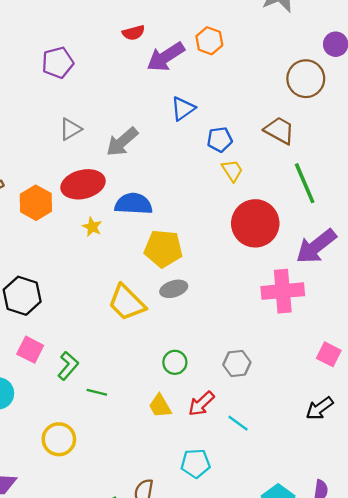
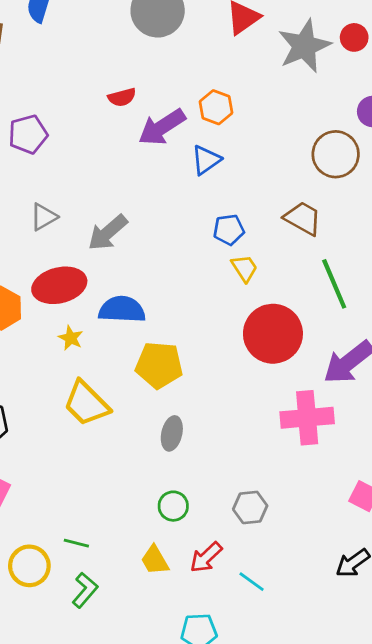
blue triangle: (183, 109) -> (206, 160), moved
gray ellipse: (174, 289) -> (172, 433), moved, turned -60
yellow trapezoid: (127, 303) -> (86, 403), moved
green L-shape: (68, 366) -> (85, 590), moved
yellow circle: (59, 439) -> (29, 566), moved

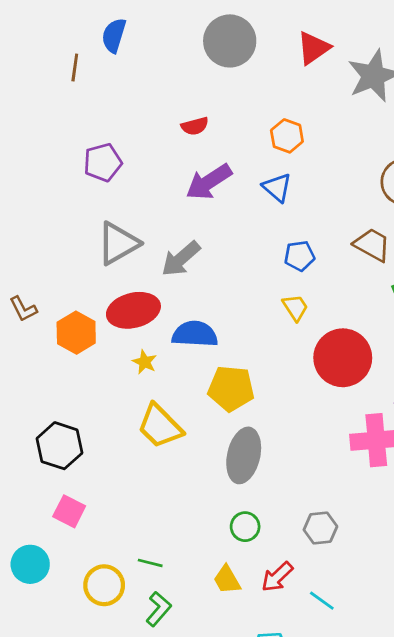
purple arrow: (162, 127) -> (209, 182), moved
blue triangle: (206, 160) -> (277, 188), turned -44
gray triangle: (44, 217) -> (118, 243), size x1.6
yellow trapezoid: (244, 268) -> (295, 308), moved
gray ellipse: (172, 433) -> (244, 455), size x1.6

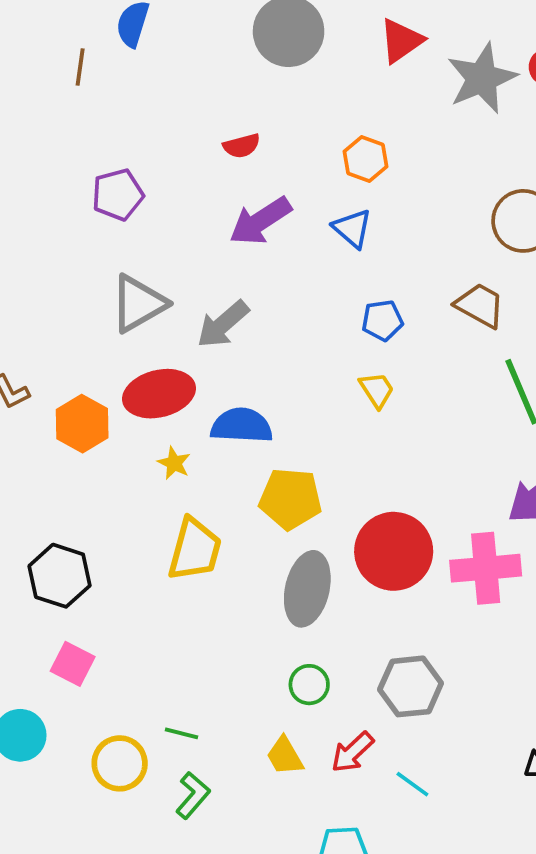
red circle: (343, 358) -> (394, 551), moved
yellow trapezoid: (160, 426) -> (195, 549), turned -120
gray hexagon: (320, 528) -> (411, 686), size x1.4

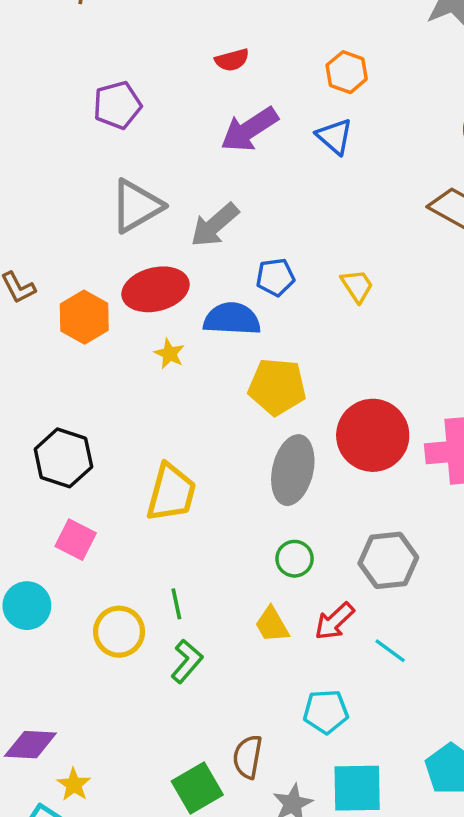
blue pentagon: (382, 320) -> (275, 277), moved
yellow trapezoid: (195, 549) -> (171, 493), moved
green line: (182, 733) -> (176, 604), turned 64

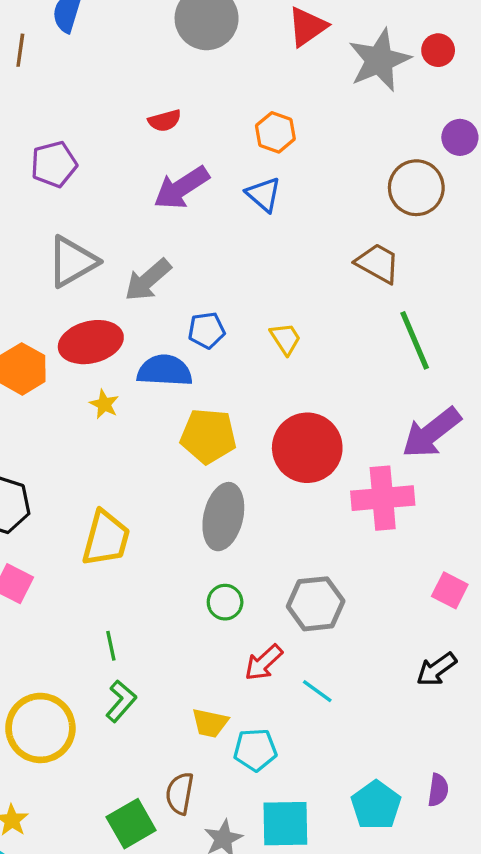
red circle: (373, 435) -> (307, 448), moved
yellow trapezoid: (272, 625) -> (210, 723), moved, turned -48
yellow circle: (119, 632) -> (40, 728), moved, size x1.4

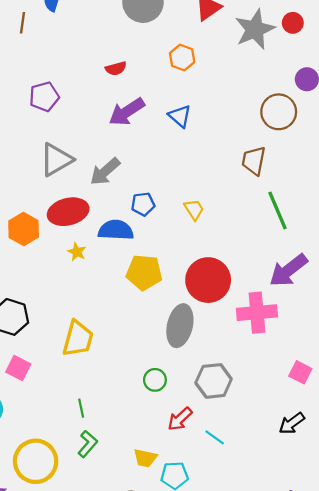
orange hexagon: (275, 132) -> (182, 58), moved
brown trapezoid: (378, 263) -> (254, 161), turned -108
gray ellipse: (223, 517) -> (180, 326), moved

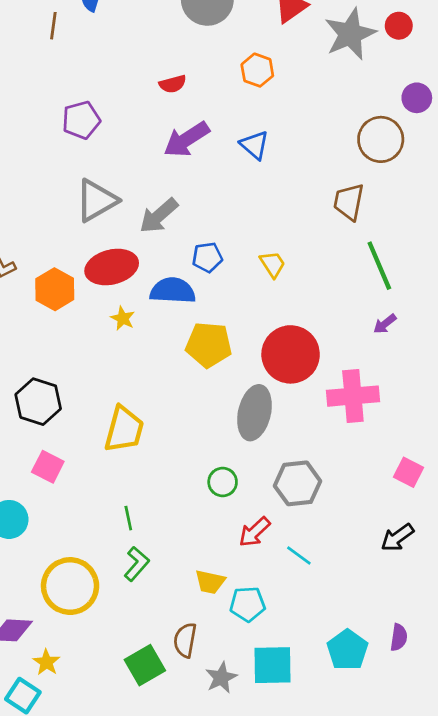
purple arrow: (288, 270) -> (385, 324), moved, size x0.5

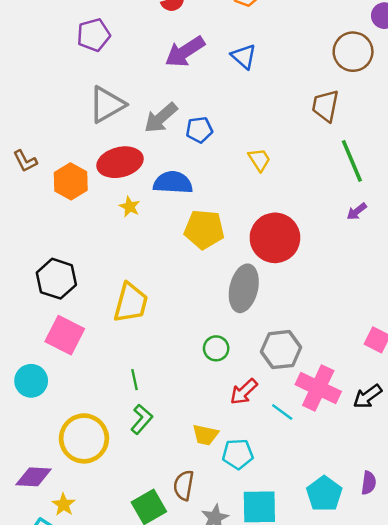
blue pentagon: (207, 257) -> (199, 130), moved
pink cross: (353, 396) -> (318, 388), moved, turned 30
pink square: (48, 467) -> (65, 335), size x1.4

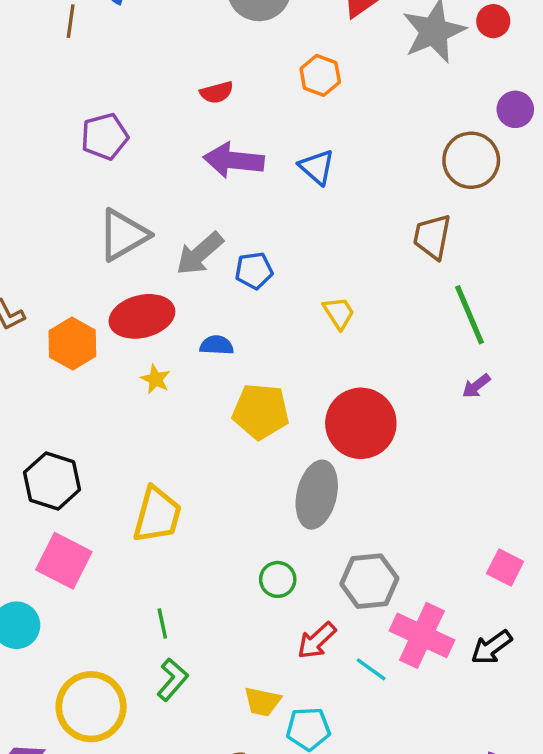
purple arrow: (185, 52) -> (234, 160), turned 39
blue semicircle: (173, 183) -> (217, 345), size x0.6

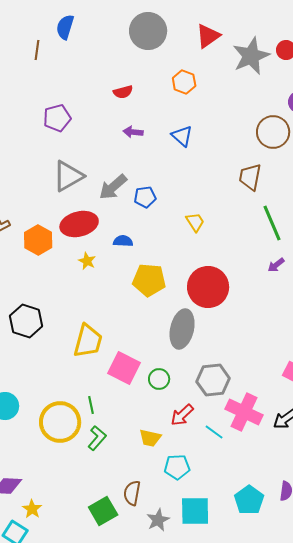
purple arrow: (234, 160) -> (133, 132), size x0.6
pink square: (64, 561) -> (124, 368), moved
yellow trapezoid: (262, 702) -> (150, 438), moved
yellow circle: (91, 707) -> (60, 422), moved

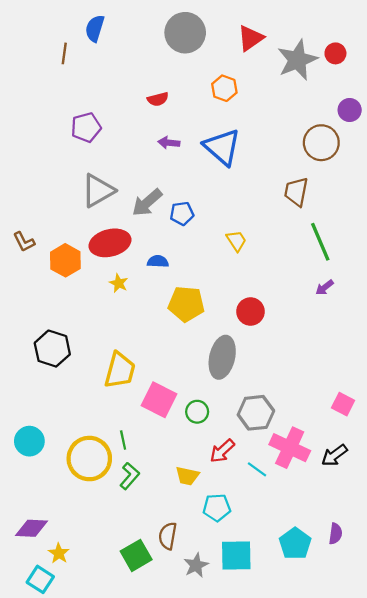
blue triangle: (182, 136) -> (222, 147), size x1.6
red circle: (208, 287) -> (250, 312), size x0.6

